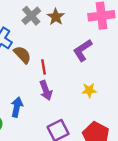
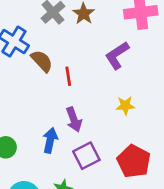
purple arrow: (46, 90) -> (74, 119), moved
blue arrow: (17, 107) -> (50, 140), moved

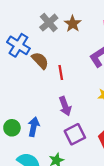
blue arrow: (50, 140) -> (34, 127), moved

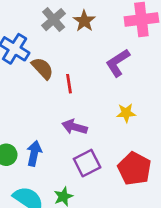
purple arrow: (65, 106) -> (75, 127), turned 126

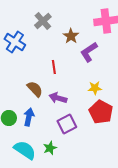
brown star: (84, 21) -> (71, 36), moved
brown semicircle: (42, 68) -> (35, 89), moved
red pentagon: (134, 169) -> (101, 112), moved

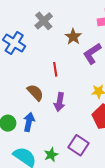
purple arrow: (58, 98) -> (59, 102), turned -96
purple square: (67, 124) -> (78, 145), moved, turned -30

